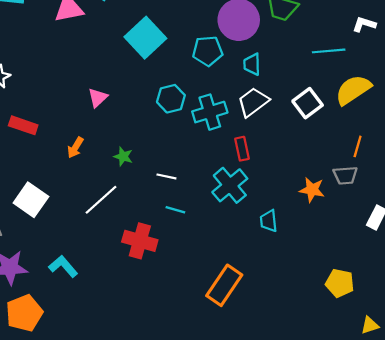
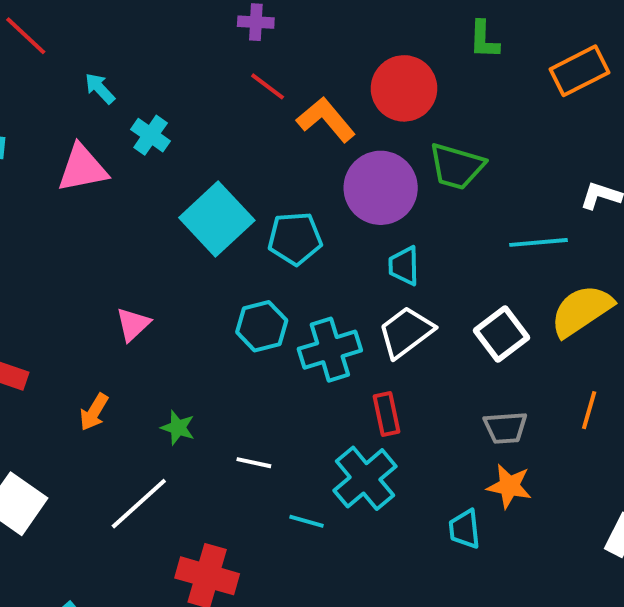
cyan pentagon: (208, 51) -> (295, 239), moved
gray trapezoid: (345, 175) -> (505, 428), moved
cyan line: (175, 210) -> (307, 521), moved
cyan trapezoid: (269, 221) -> (464, 529), moved

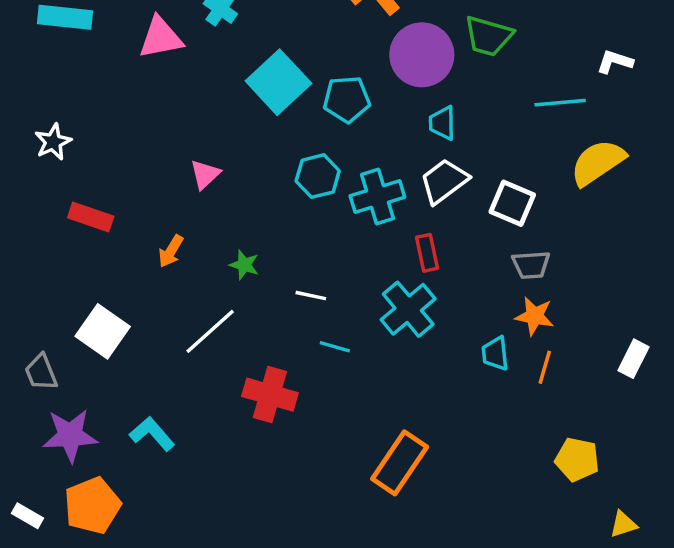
white square: (501, 334) -> (512, 203), moved, turned -30
orange line: (589, 410) -> (545, 367), moved
cyan line: (307, 521) -> (335, 347), moved

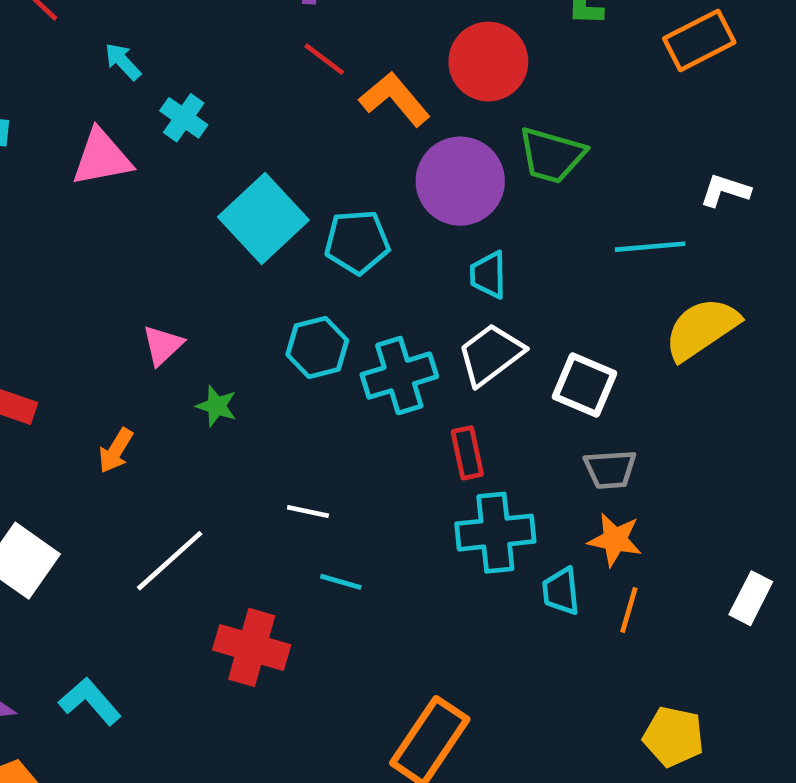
green star: (244, 265) -> (216, 406), moved
cyan cross: (408, 309) -> (495, 533), moved, turned 34

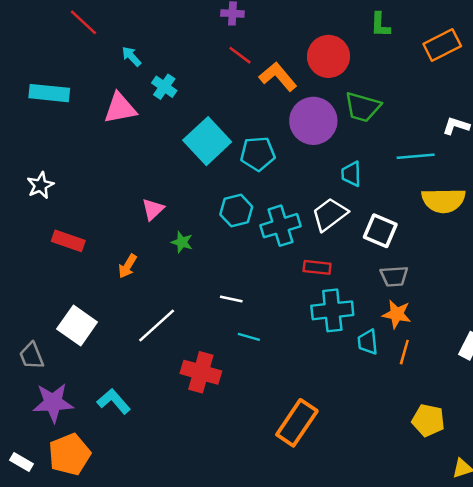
cyan trapezoid: (488, 275) -> (351, 174), moved
yellow semicircle: (702, 329) -> (443, 200), turned -147
red rectangle: (467, 453) -> (317, 267), turned -72

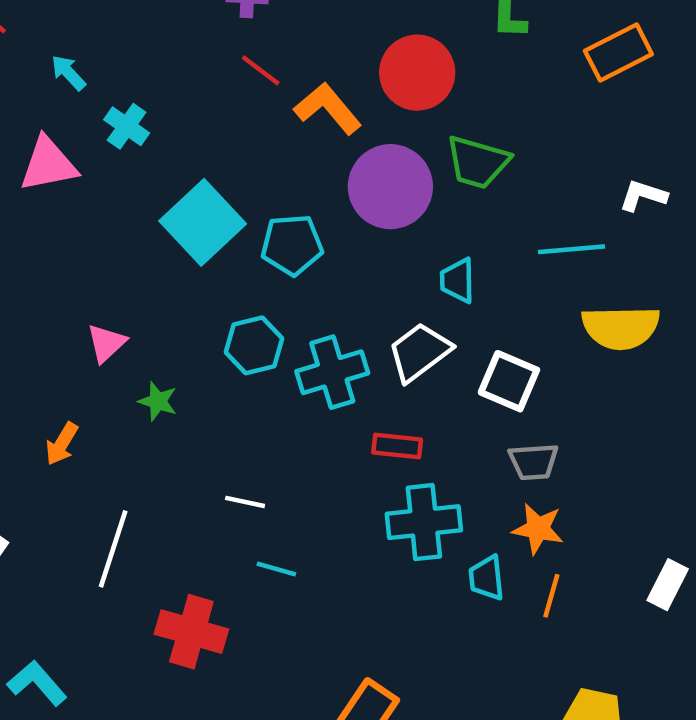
white line: (157, 326) -> (113, 549), turned -30

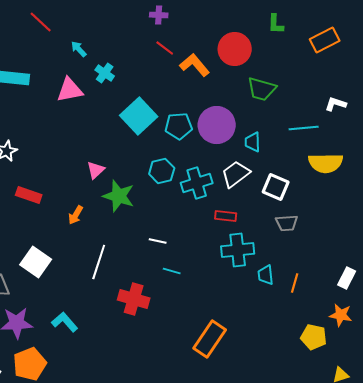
purple circle: (390, 187) -> (217, 125), moved
green star: (158, 401) -> (119, 196), size x1.8
orange star: (538, 529) -> (341, 315), moved

